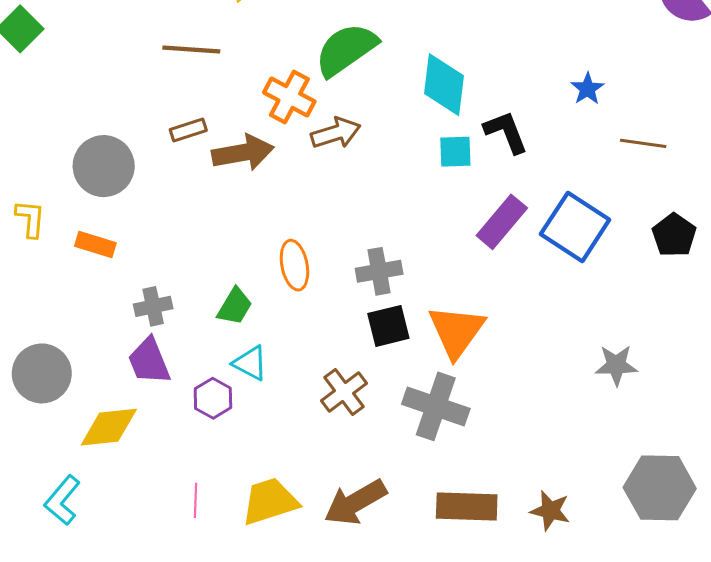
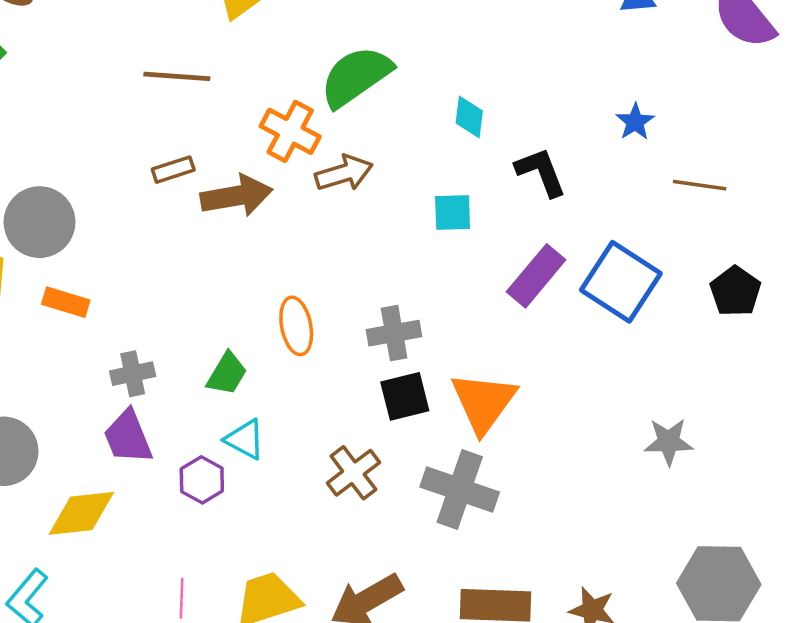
cyan diamond: (444, 85) -> (469, 117), size x0.6
cyan square: (455, 152) -> (453, 213), moved
gray circle: (104, 166) -> (40, 222), moved

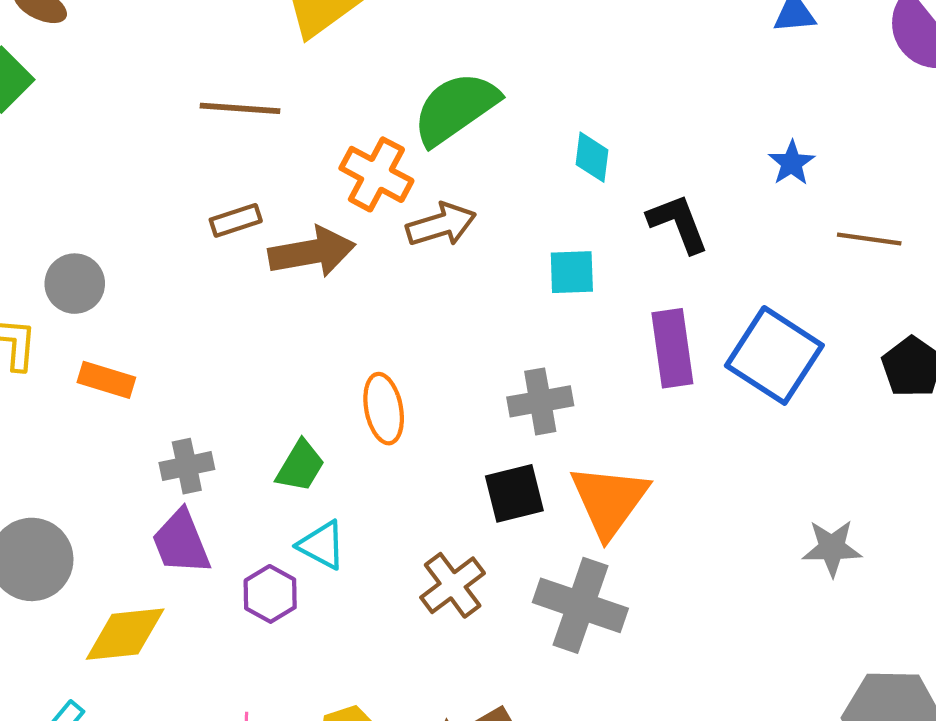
gray circle: (40, 222) -> (75, 284), size x0.7
purple rectangle: (536, 276) -> (672, 348), turned -48
gray cross: (394, 333) -> (540, 401), moved

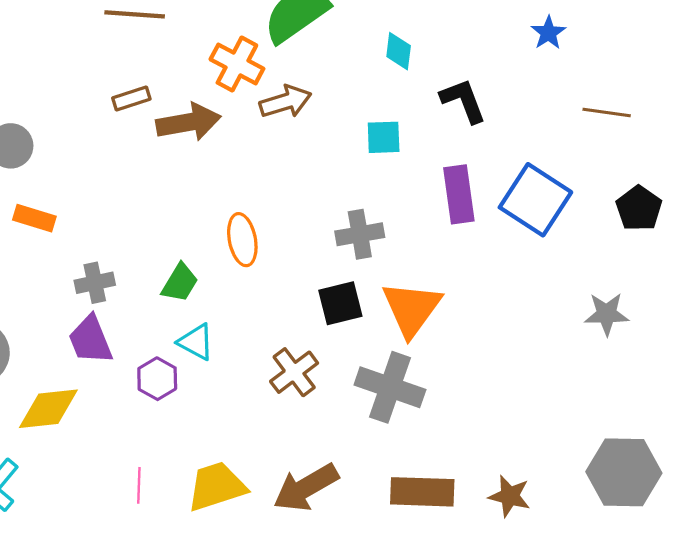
blue star: (792, 163) -> (548, 33), moved
gray star: (832, 548) -> (607, 314), moved

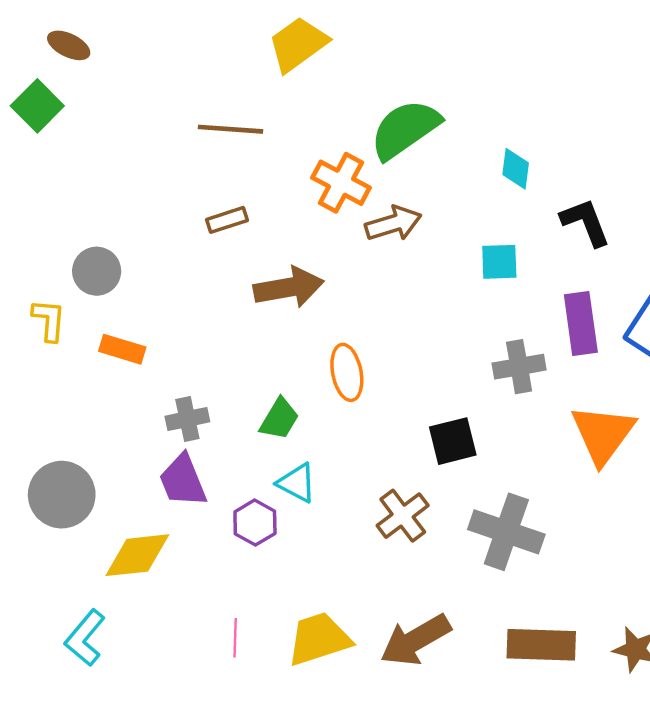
brown arrow: (188, 122) -> (289, 287), moved
gray cross: (360, 234) -> (519, 367), moved
orange triangle: (412, 309) -> (603, 434), moved

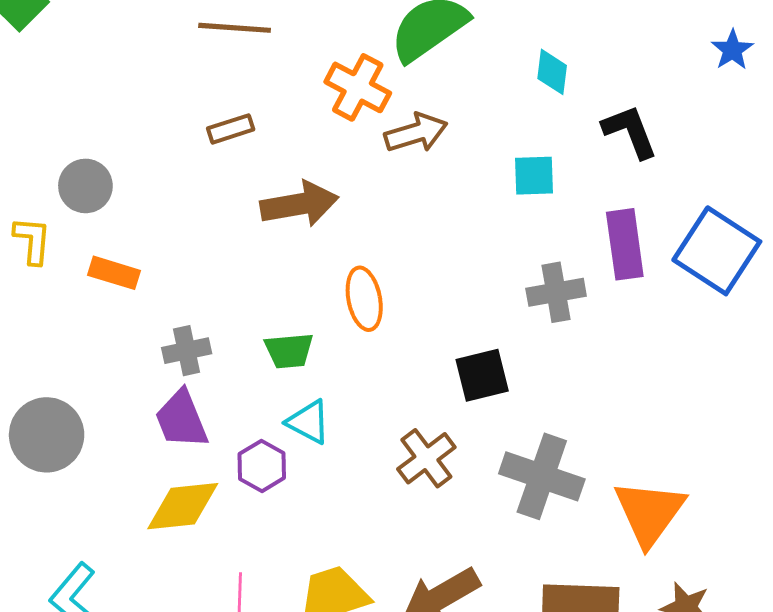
green trapezoid: (279, 419) -> (289, 351), turned 54
orange triangle: (603, 434) -> (649, 513), moved
yellow diamond: (137, 555) -> (183, 506), moved

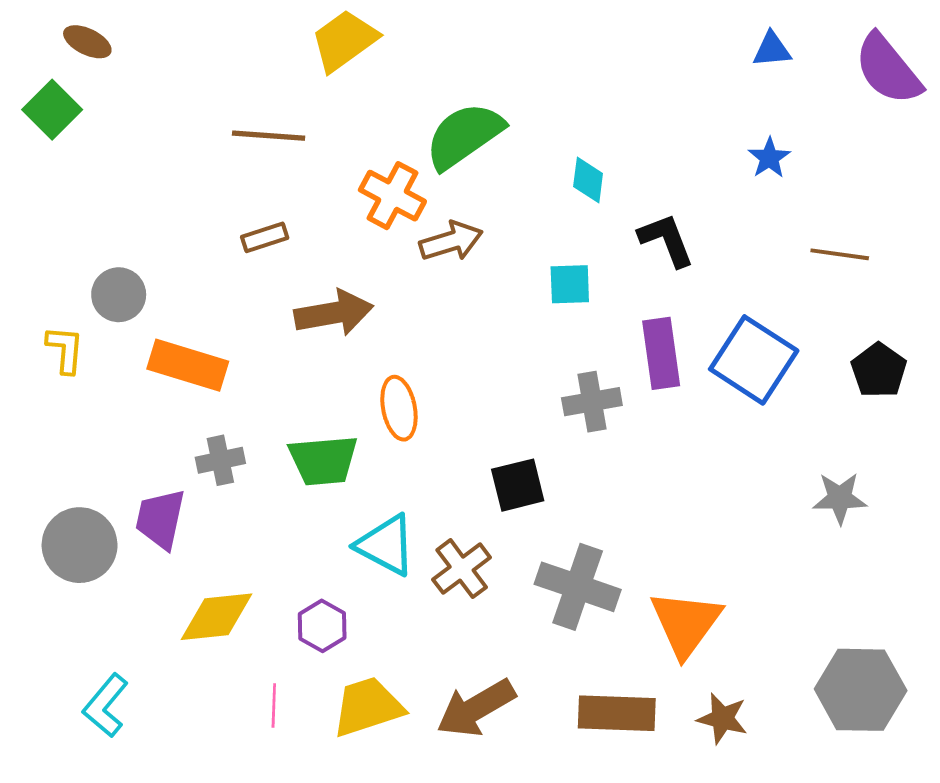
orange rectangle: (114, 273) -> (188, 365), moved, size x1.5
green trapezoid: (289, 351) -> (323, 460), size x1.4
purple trapezoid: (181, 419) -> (160, 519), moved, turned 34
cyan triangle: (308, 422) -> (386, 545), moved, size x1.4
purple hexagon: (262, 466) -> (322, 626), moved

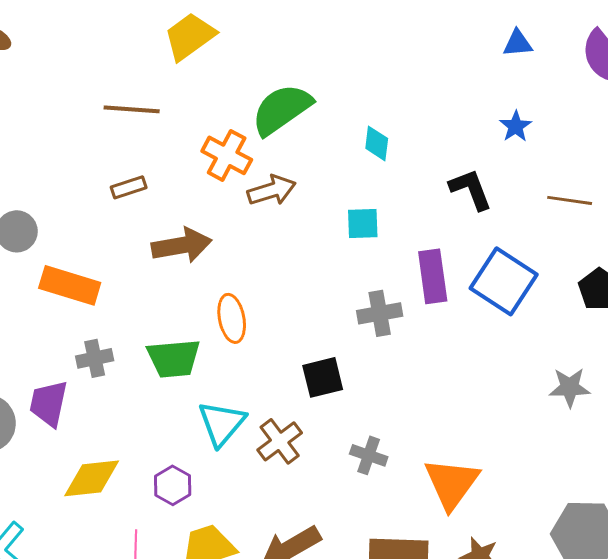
black L-shape: (666, 240) -> (471, 189), moved
cyan triangle: (386, 545) -> (222, 423), turned 42
gray cross: (578, 587) -> (369, 455), size x0.6

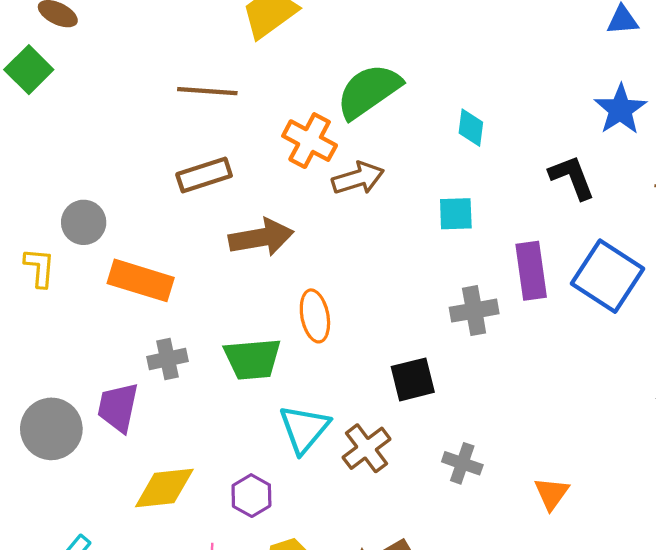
blue star: (516, 126) -> (620, 109), size x1.5
brown rectangle: (129, 187) -> (204, 175), size x1.4
orange triangle: (452, 483) -> (552, 493), size x0.6

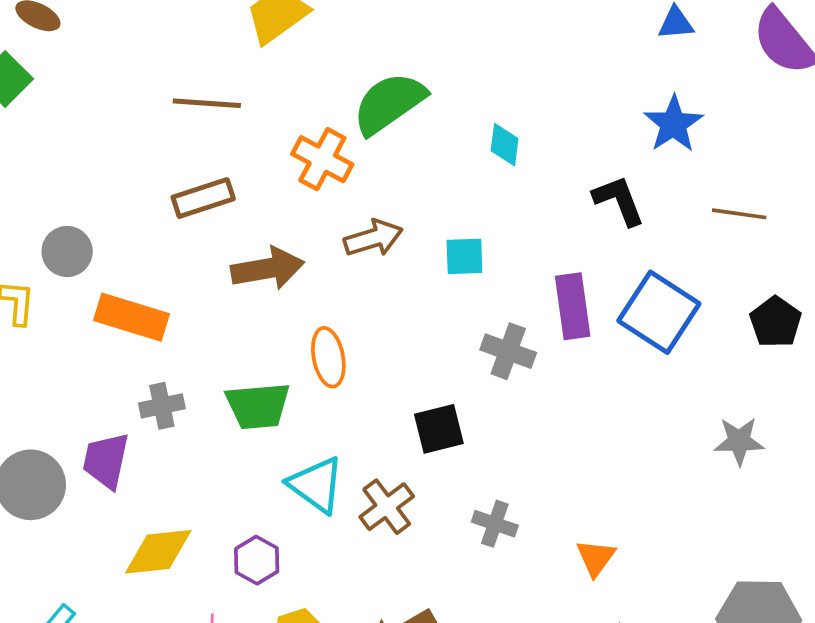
brown arrow: (358, 178) -> (373, 238), moved
cyan square: (456, 214) -> (464, 256), moved
gray cross: (474, 311) -> (508, 351), turned 30
cyan triangle: (304, 429) -> (316, 485), turned -34

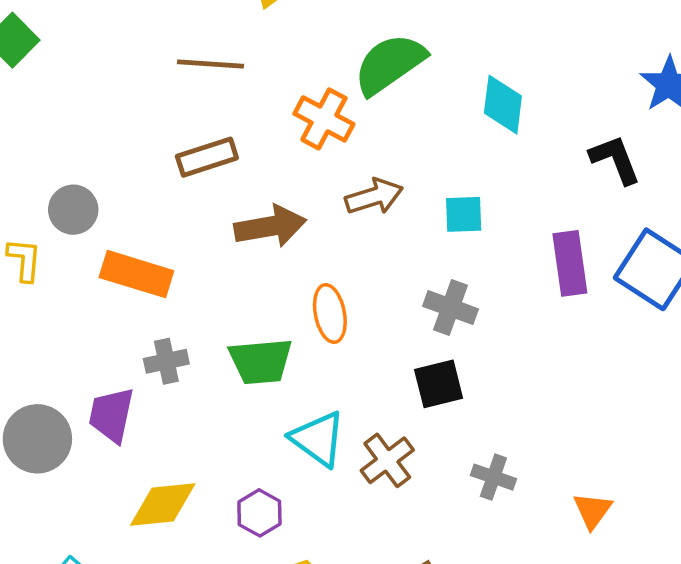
cyan diamond: (505, 145) -> (503, 105), size x1.4
gray cross: (508, 351) -> (450, 308), moved

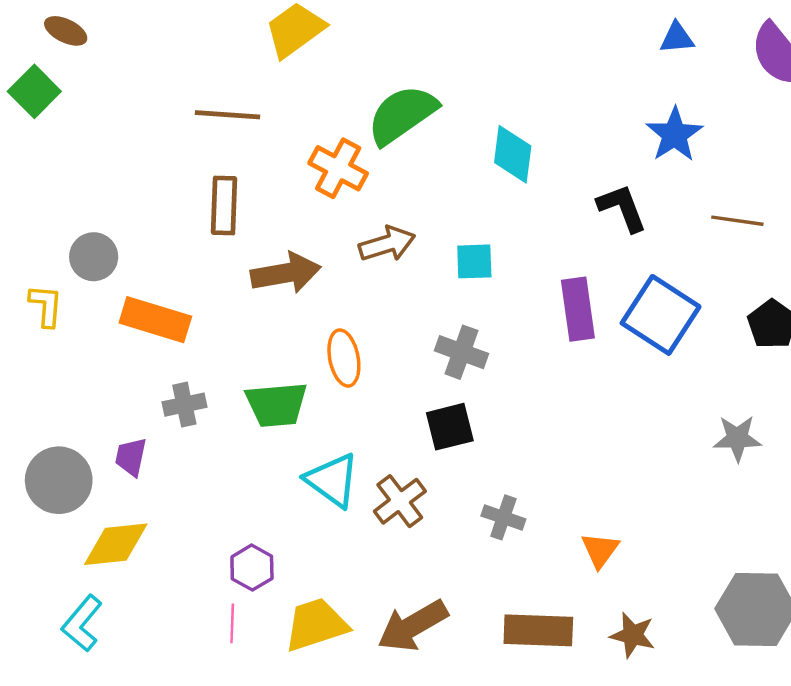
brown rectangle: (207, 157) -> (224, 206), turned -70
purple trapezoid: (111, 415) -> (131, 457), size x0.7
yellow diamond: (163, 505) -> (116, 544), moved
purple hexagon: (259, 513) -> (252, 568), moved

